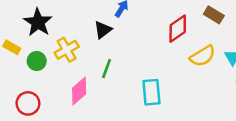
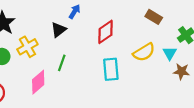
red diamond: (178, 29) -> (106, 32), moved
cyan rectangle: (151, 92) -> (111, 69), moved

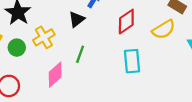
yellow semicircle: (144, 52) -> (164, 29), moved

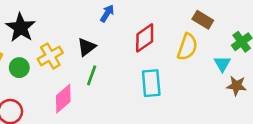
black triangle: (77, 19) -> (86, 47), moved
yellow semicircle: (164, 29) -> (187, 47), turned -40

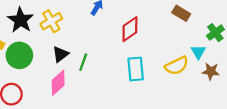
black triangle: (86, 47) -> (60, 54), moved
yellow semicircle: (187, 47) -> (177, 66), moved, turned 45
yellow cross: (50, 56) -> (51, 21), moved
green circle: (19, 68) -> (19, 55), size x1.5

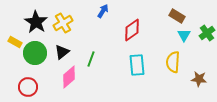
cyan triangle: (198, 52) -> (184, 35), moved
black triangle: (60, 54) -> (62, 52), moved
yellow semicircle: (177, 66) -> (173, 62), turned 120
brown star: (211, 71) -> (199, 79), moved

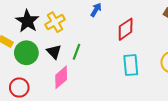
black triangle: (62, 52) -> (54, 52), turned -35
green line: (91, 59) -> (77, 52), moved

